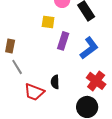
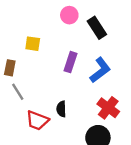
yellow square: (48, 22) -> (33, 44), moved

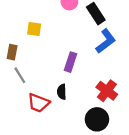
purple rectangle: (70, 62) -> (71, 62), moved
blue L-shape: (100, 70) -> (106, 41), moved

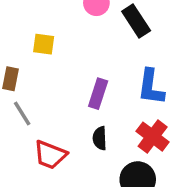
blue L-shape: (106, 41) -> (151, 87), moved, turned 135
black semicircle: (62, 92) -> (100, 138), moved

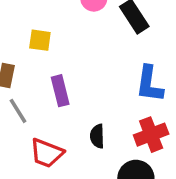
purple rectangle: (98, 94) -> (60, 91), moved, turned -32
red cross: (153, 137) -> (151, 135), turned 32

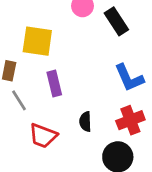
yellow square: (40, 40) -> (37, 41), size x1.6
blue L-shape: (149, 84) -> (129, 78), turned -32

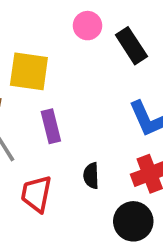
red trapezoid: (43, 136) -> (36, 194), turned 80

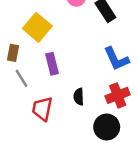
yellow square: (29, 71) -> (37, 27), turned 32

